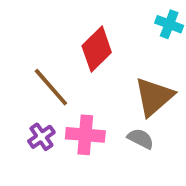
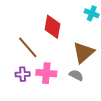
red diamond: (97, 49) -> (53, 27), turned -35
purple cross: (41, 137) -> (23, 74), turned 32

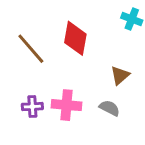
brown line: (28, 47) -> (31, 49), moved
brown triangle: (83, 53) -> (120, 75), size x0.6

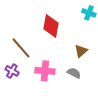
brown line: (31, 49) -> (21, 48), moved
purple cross: (32, 107) -> (12, 71), moved, turned 32

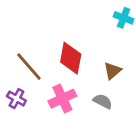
red diamond: (51, 26) -> (71, 58), moved
pink cross: (45, 71) -> (62, 99), turned -30

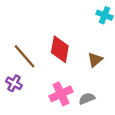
pink cross: (62, 99) -> (61, 94), moved
gray semicircle: (103, 101) -> (87, 99), moved, turned -49

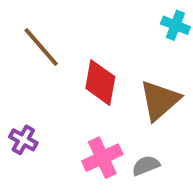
brown line: (25, 56) -> (41, 47), moved
brown triangle: (95, 60) -> (160, 100), size x1.6

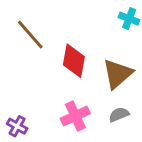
purple cross: (23, 140) -> (17, 126), moved
gray semicircle: (146, 166) -> (119, 115), moved

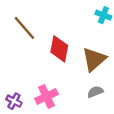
pink cross: (75, 116) -> (46, 96), moved

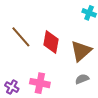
brown line: (24, 28) -> (21, 37), moved
pink cross: (46, 96) -> (40, 83), turned 36

